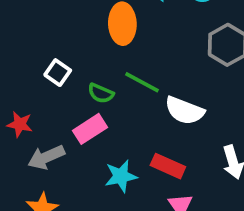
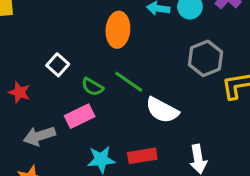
red star: (20, 124) -> (19, 92), moved
red rectangle: (168, 166) -> (142, 156), turned -40

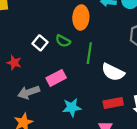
green line: (129, 82) -> (89, 53), turned 65
green semicircle: (92, 87) -> (63, 41), moved
red rectangle: (142, 156) -> (113, 103), moved

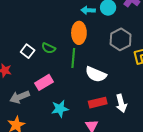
orange ellipse: (81, 17) -> (79, 33), moved

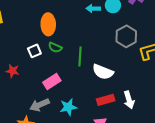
orange ellipse: (79, 33) -> (48, 24), moved
white square: (28, 51) -> (34, 51), turned 32
gray arrow: (20, 97) -> (40, 105), moved

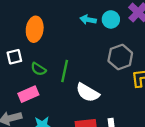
green semicircle: (55, 47) -> (38, 69), moved

